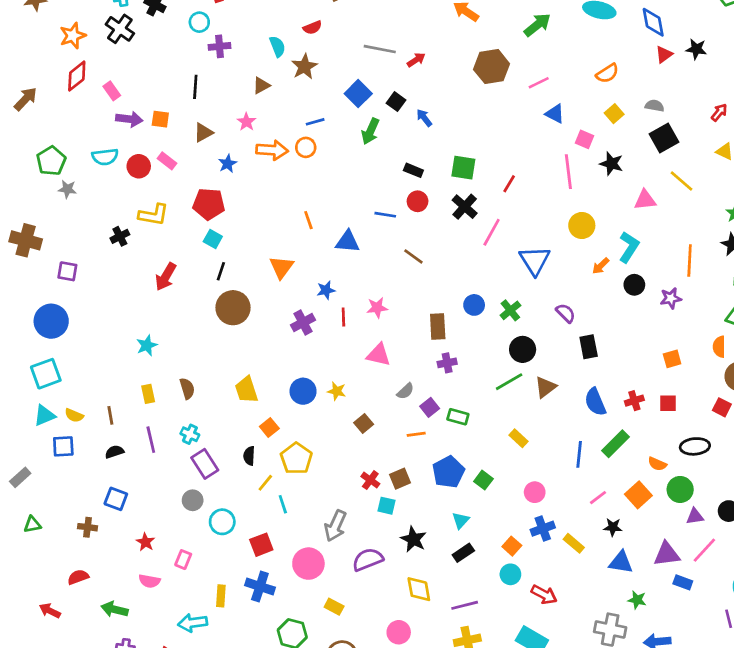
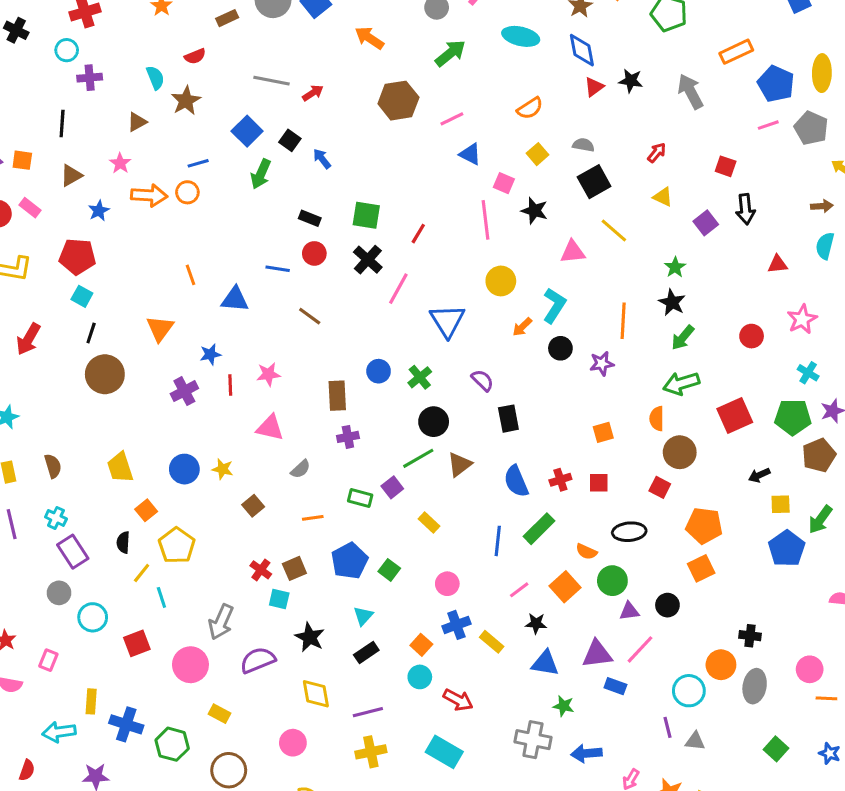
purple square: (430, 407) -> (392, 487), moved
blue cross: (260, 586) -> (126, 724), moved

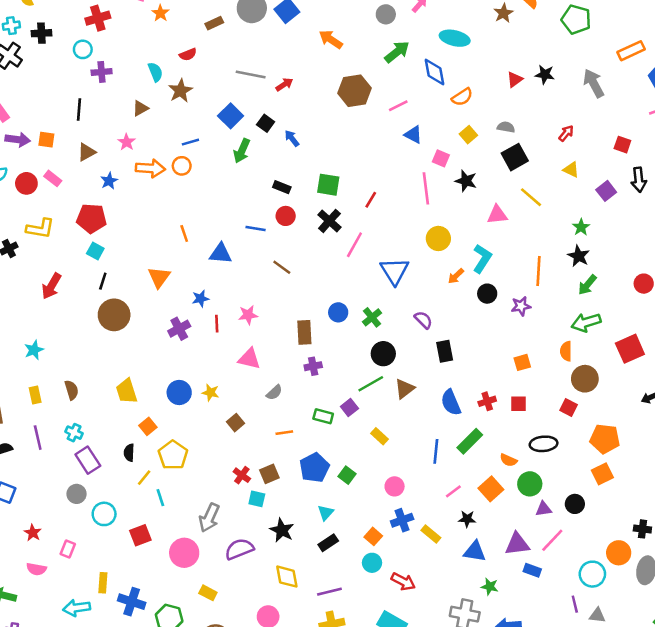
black cross: (16, 30) -> (41, 33), turned -30
blue diamond: (582, 50) -> (435, 72), moved

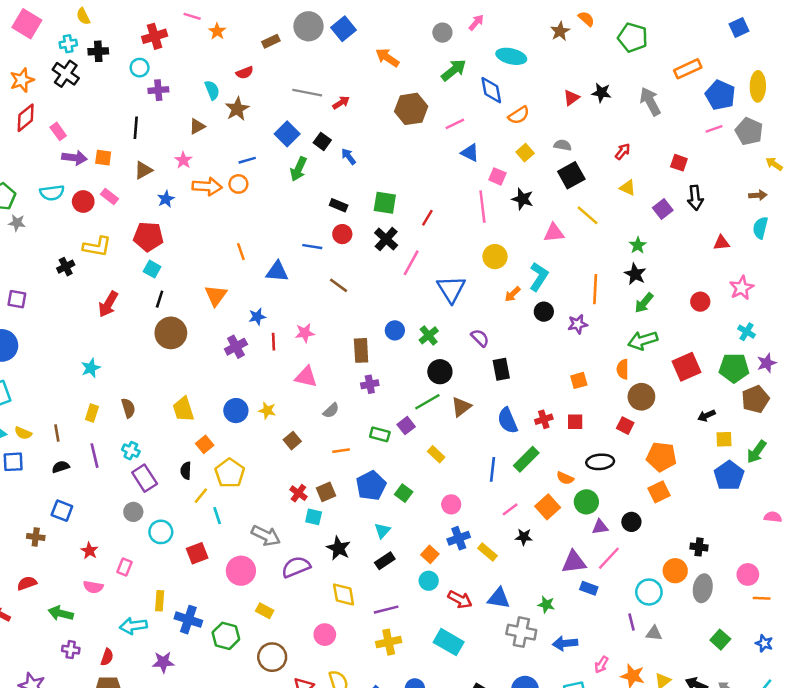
yellow rectangle: (35, 395) -> (92, 413), turned 30
gray arrow: (209, 518) -> (266, 536), turned -88
blue triangle: (475, 552) -> (499, 598), moved

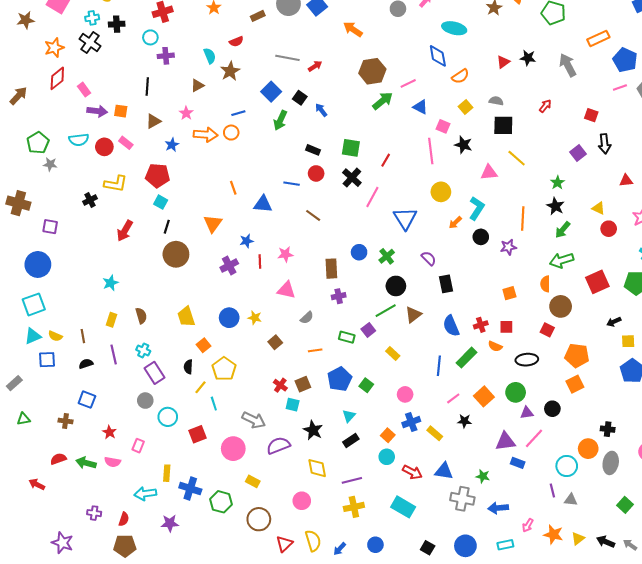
green arrow: (454, 70) -> (383, 101), moved
black square: (571, 175) -> (503, 125), turned 30
yellow triangle: (628, 188) -> (598, 208), moved
orange semicircle: (565, 478) -> (495, 346), moved
green arrow: (61, 613) -> (86, 463), moved

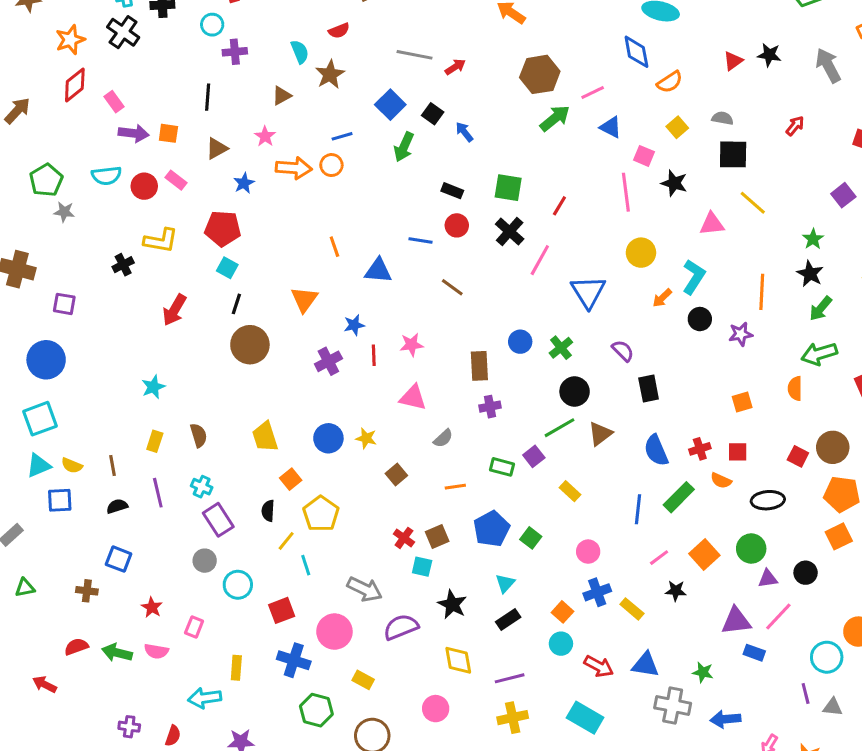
brown circle: (561, 306) -> (833, 447), moved
blue cross: (190, 489) -> (294, 660), moved

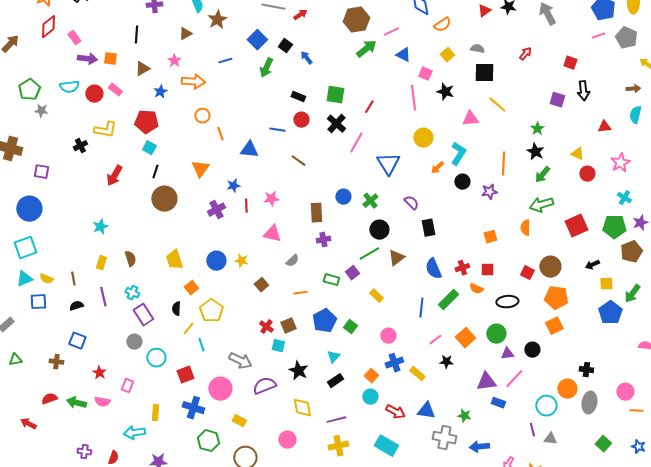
orange circle: (331, 165) -> (202, 116), moved
purple square: (843, 195) -> (557, 100), turned -35

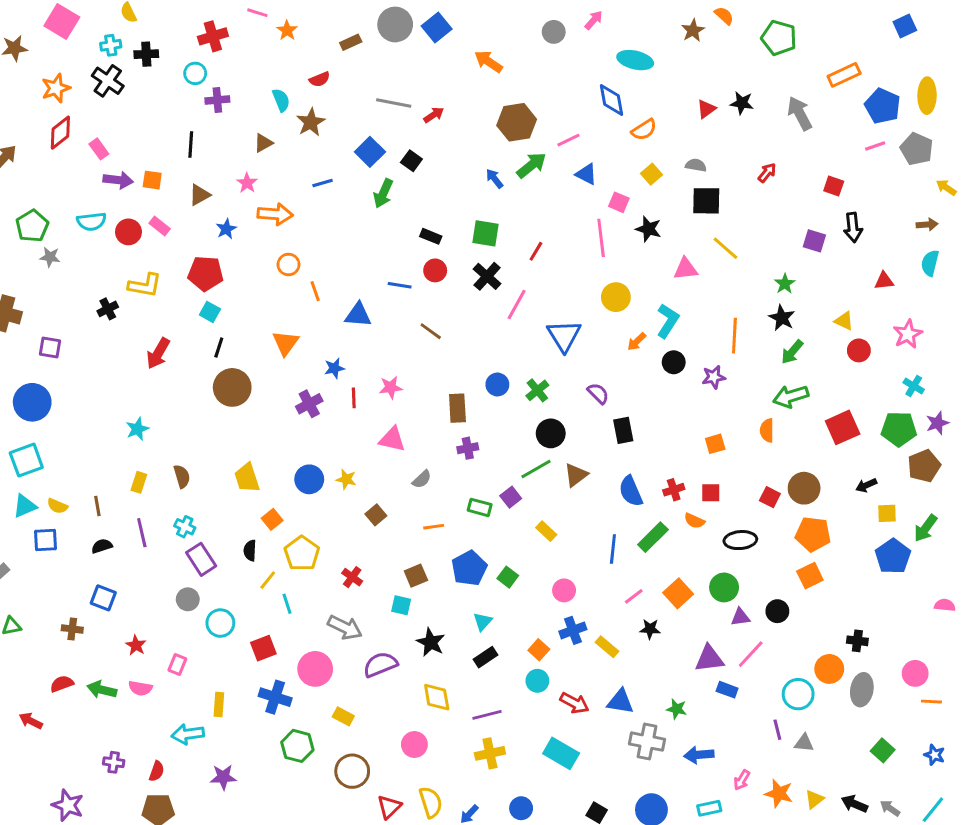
blue arrow: (306, 58) -> (494, 179), moved
red cross: (266, 327) -> (352, 577), moved

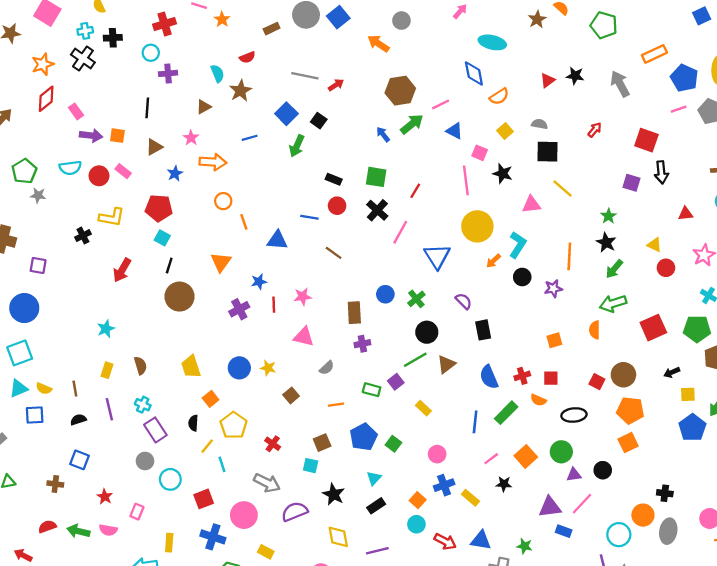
gray circle: (554, 32) -> (401, 21), moved
red square: (834, 186) -> (646, 140), size x1.5
yellow circle: (616, 297) -> (477, 226), size x1.4

